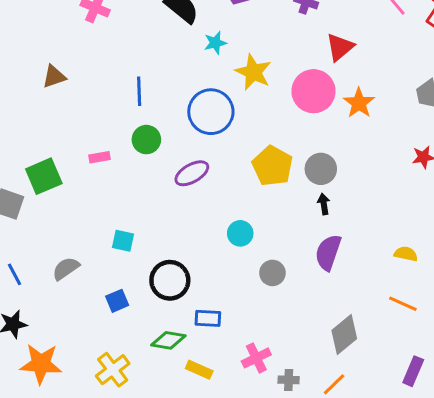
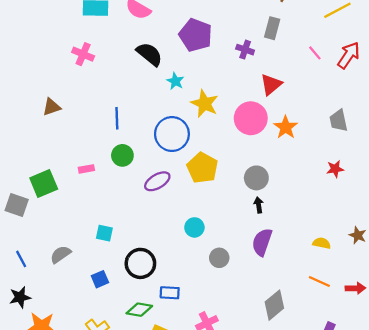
cyan star: (215, 43) -> (175, 81), turned -30
yellow pentagon: (272, 166) -> (202, 168), moved

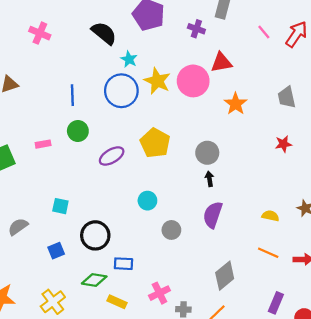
red triangle: (271, 84) -> (221, 62), turned 30
pink circle: (251, 118) -> (193, 81), moved
blue circle: (172, 134) -> (121, 91), moved

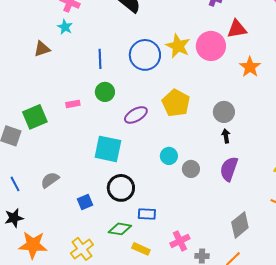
cyan star: (129, 59) -> (65, 27), moved
cyan square: (60, 206) -> (108, 149), moved, size x1.8
gray circle: (171, 230) -> (191, 169), moved

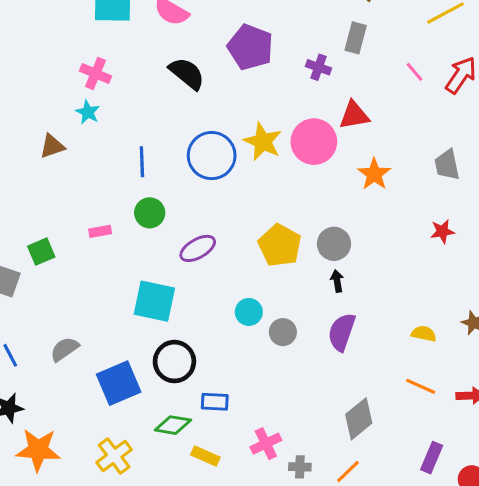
yellow pentagon: (176, 103) -> (280, 245), moved
green square: (35, 117) -> (41, 252), size x0.7
blue square: (85, 202) -> (119, 383), size x1.8

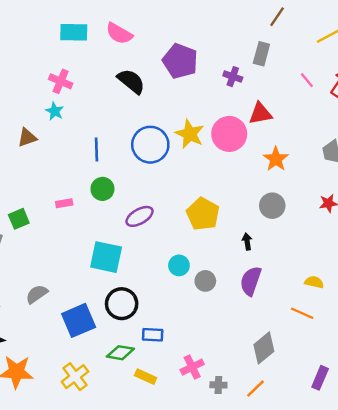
gray circle: (334, 244) -> (272, 206), moved
orange line: (421, 386) -> (302, 313), moved

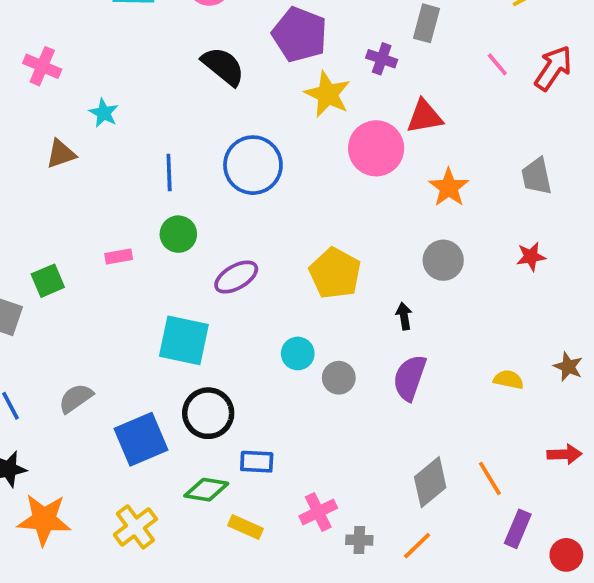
pink cross: (61, 81) -> (42, 66), moved
yellow star: (190, 134) -> (328, 94), moved
orange line: (302, 313) -> (490, 478), moved, turned 35

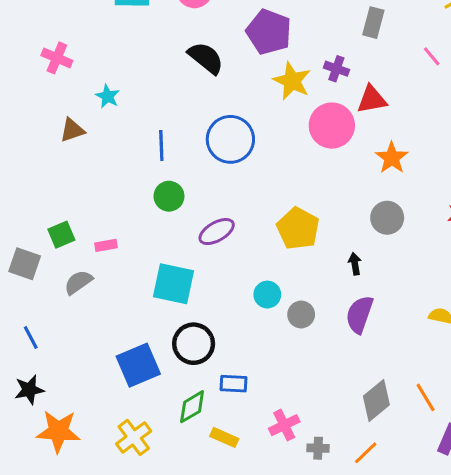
purple cross: (382, 59) -> (336, 69), moved
pink rectangle: (119, 256) -> (106, 245), moved
gray semicircle: (76, 398) -> (78, 282), moved
green diamond: (206, 490) -> (192, 407), turned -40

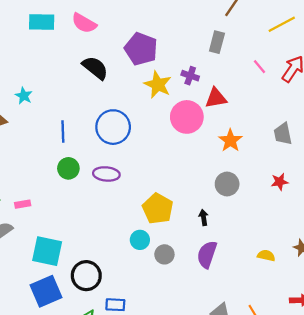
yellow pentagon: (298, 228) -> (158, 209), moved
purple ellipse: (217, 232) -> (106, 174), moved, turned 35
cyan square: (174, 284) -> (47, 251), moved

